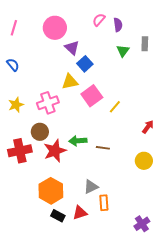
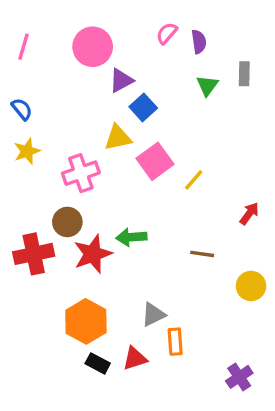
purple triangle: (72, 48) -> (121, 80), turned 49
yellow star: (16, 105) -> (27, 151), moved
brown line: (103, 148) -> (202, 254), moved
yellow circle: (144, 161) -> (251, 286), moved

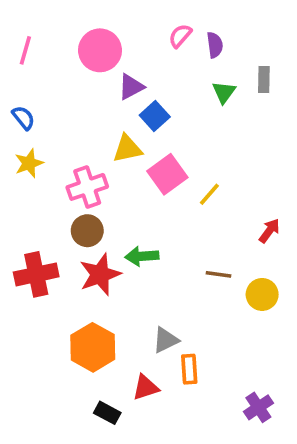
brown circle: (67, 222) -> (87, 231), moved
yellow circle: (251, 286) -> (262, 294), moved
black rectangle: (98, 363) -> (107, 413), moved

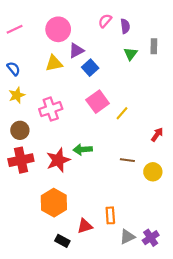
pink line: (25, 50) -> (15, 29), turned 49
yellow triangle: (127, 149) -> (54, 63), moved
brown circle: (87, 231) -> (20, 130), moved
gray triangle: (166, 340) -> (127, 237), moved

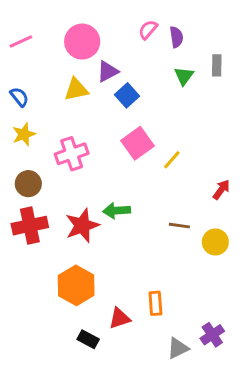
gray triangle: (127, 237) -> (178, 348), moved

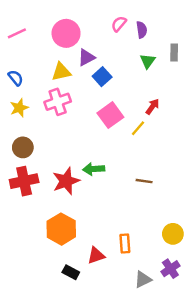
pink cross: (72, 154) -> (58, 102), moved
red arrow: (221, 190) -> (152, 107), moved
yellow circle: (215, 242) -> (173, 234), moved

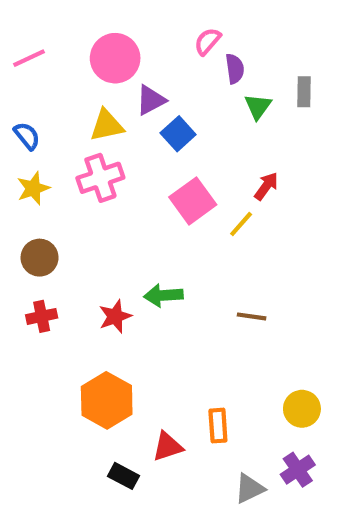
purple semicircle: (142, 30) -> (235, 69), moved
red cross: (24, 181) -> (42, 316), size x0.6
red star: (66, 181) -> (115, 316), size x0.7

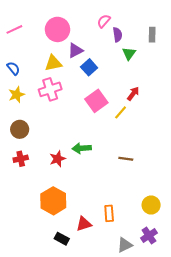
gray rectangle: (304, 92) -> (152, 35), moved

